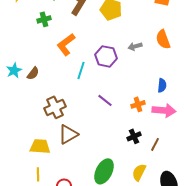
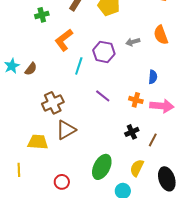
blue semicircle: (162, 85) -> (153, 77), moved
orange cross: (138, 104) -> (136, 100), turned 32
yellow line: (38, 174) -> (19, 170), moved

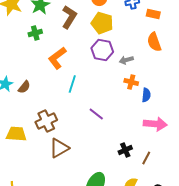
orange semicircle: (161, 35) -> (154, 42), moved
purple hexagon: (104, 52) -> (102, 50), moved
orange cross: (136, 100) -> (131, 82), moved
yellow trapezoid: (38, 142) -> (16, 134), moved

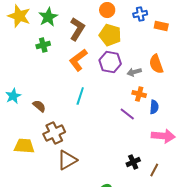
orange semicircle: (154, 42) -> (156, 64), moved
orange L-shape: (57, 58) -> (78, 60), moved
brown semicircle: (24, 87) -> (39, 106), moved, turned -88
purple line: (96, 114) -> (127, 114), moved

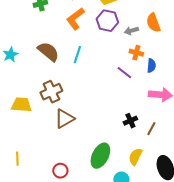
brown semicircle: (39, 106) -> (48, 52), moved, size x1.6

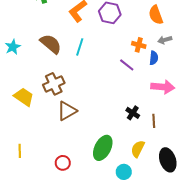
gray arrow: (131, 31) -> (165, 40), moved
yellow trapezoid: (21, 105) -> (24, 97), turned 30
black cross: (130, 121) -> (133, 113), turned -32
brown line: (151, 129) -> (154, 121), turned -32

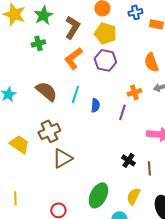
orange cross: (139, 45) -> (134, 92), turned -32
blue semicircle: (154, 58) -> (95, 105), moved
purple line: (127, 65) -> (122, 112), turned 70

